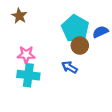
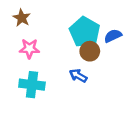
pink star: (26, 55) -> (29, 49), moved

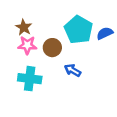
brown star: (22, 18) -> (24, 27), moved
brown circle: (90, 51) -> (52, 48), moved

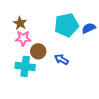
cyan pentagon: (79, 30) -> (66, 25), turned 30
brown circle: (52, 48) -> (38, 51), moved

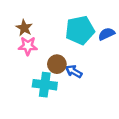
brown circle: (38, 51) -> (57, 64), moved
cyan cross: (25, 66) -> (45, 85), moved

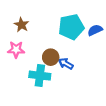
pink star: (28, 46) -> (16, 50), moved

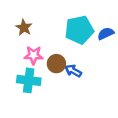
pink star: (16, 50) -> (34, 55), moved
cyan cross: (40, 76) -> (29, 80), moved

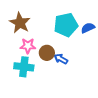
brown star: (24, 28) -> (20, 23), size x1.5

